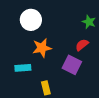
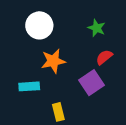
green star: (89, 22) -> (97, 28), moved
purple square: (72, 65) -> (91, 83), turned 30

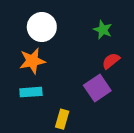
orange star: (53, 61) -> (32, 61), moved
yellow rectangle: (58, 112) -> (62, 119), turned 30

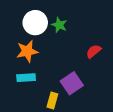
green star: (103, 30) -> (59, 25), moved
purple square: (97, 88) -> (72, 83), moved

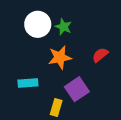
orange star: (27, 51) -> (60, 57), moved

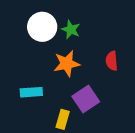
red semicircle: (100, 55) -> (112, 61), turned -56

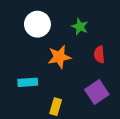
green star: (71, 30) -> (80, 27), moved
purple square: (86, 99) -> (97, 92), moved

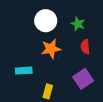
white circle: (37, 24) -> (46, 21), moved
green star: (80, 27) -> (78, 24), moved

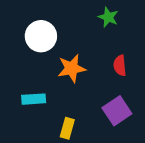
white circle: (46, 21) -> (41, 36), moved
green star: (78, 24) -> (108, 17), moved

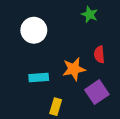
orange star: (72, 68) -> (74, 69), moved
cyan rectangle: (34, 99) -> (39, 77), moved

